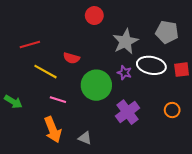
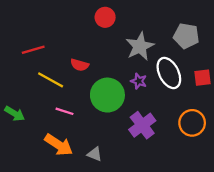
white ellipse: (151, 65) -> (169, 73), turned 52
orange circle: (172, 110) -> (192, 123), size x1.5
orange arrow: (53, 130) -> (59, 145), turned -35

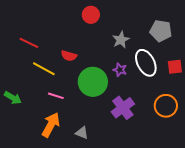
gray star: (140, 46) -> (121, 40), size x0.7
red line: (33, 50) -> (29, 43), turned 42
orange arrow: (59, 145) -> (51, 125), turned -95

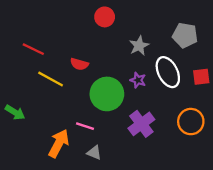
pink line: (56, 96) -> (85, 126), moved

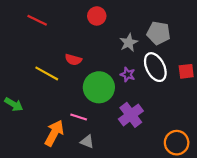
gray pentagon: (185, 35) -> (158, 33), moved
red line: (33, 49) -> (37, 20), moved
orange circle: (191, 122) -> (177, 143), moved

